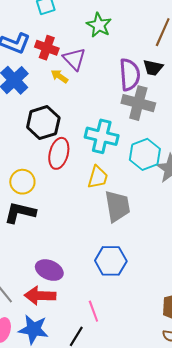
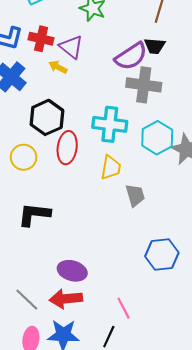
purple semicircle: (130, 75) -> (131, 56), turned 68
yellow circle: (22, 182) -> (24, 157), moved
gray trapezoid: (117, 206) -> (135, 195), size x0.7
blue hexagon: (111, 261) -> (162, 255), moved

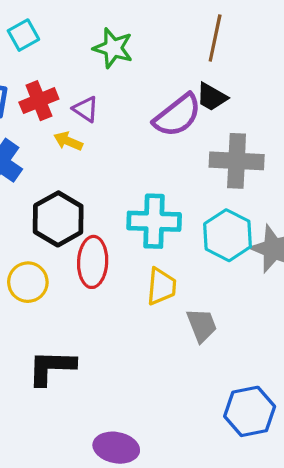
red cross: (41, 39) -> (39, 101), turned -30
black trapezoid: (155, 46) -> (212, 97), turned 30
purple triangle: (71, 47) -> (86, 109), size x0.7
gray cross: (144, 85) -> (237, 161), moved

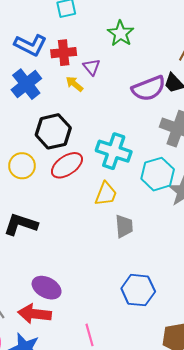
red ellipse: (93, 262) -> (67, 165), turned 36

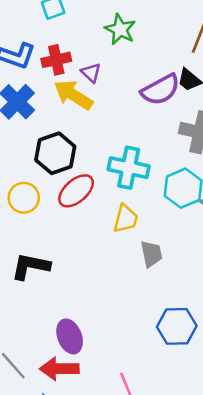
yellow arrow: (74, 84) -> (73, 95), size x1.8
purple ellipse: (47, 288) -> (70, 336), turned 48

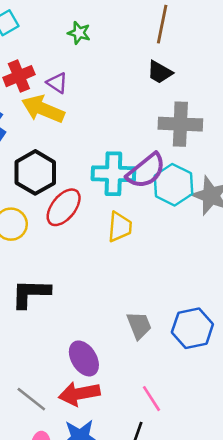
green star: (120, 29) -> (79, 33), size x0.7
purple semicircle: (161, 90) -> (146, 171), moved
gray trapezoid: (151, 254) -> (139, 325), moved

